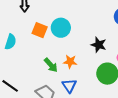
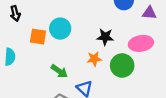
orange star: (70, 62) -> (94, 59), moved

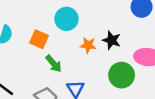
orange square: (38, 37) -> (39, 39), moved
orange star: (94, 59) -> (88, 45), moved

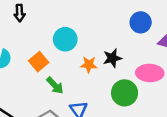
orange square: (39, 39) -> (39, 62), turned 30
black star: (112, 40) -> (112, 58), turned -30

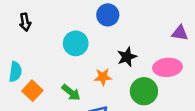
blue circle: (141, 22) -> (108, 15), moved
orange square: (39, 62) -> (32, 91), moved
orange star: (89, 65) -> (103, 77), moved

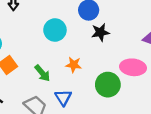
black star: (127, 57) -> (100, 32), moved

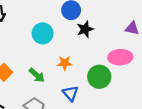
blue triangle: (63, 98) -> (70, 93), moved

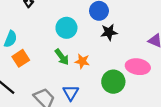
green arrow: (37, 75) -> (62, 57), moved
blue triangle: (70, 93) -> (71, 93), moved

